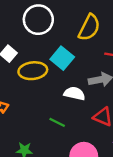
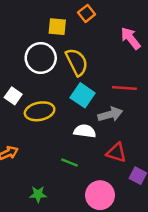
yellow semicircle: (89, 28) -> (77, 62), moved, turned -48
cyan square: (62, 58) -> (83, 95), moved

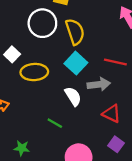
white semicircle: (85, 131) -> (73, 96), turned 42
red triangle: (116, 153) -> (112, 114), moved

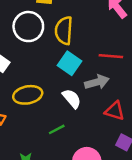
yellow semicircle: (75, 32) -> (64, 31), turned -150
yellow ellipse: (34, 72) -> (28, 95), moved
green line: (55, 123) -> (57, 129), turned -49

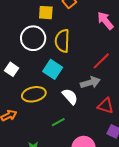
red line: (111, 56) -> (101, 61), turned -48
cyan square: (70, 63) -> (53, 69), moved

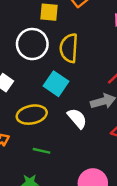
green line: (58, 122) -> (42, 151), moved, turned 40

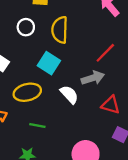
white circle: (32, 44) -> (26, 27), size x0.6

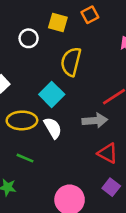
white circle: (26, 27) -> (29, 38), moved
white semicircle: (69, 94) -> (53, 128), moved

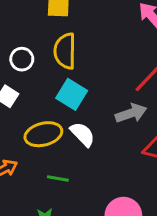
white circle: (29, 38) -> (22, 59), moved
yellow semicircle: (71, 62) -> (65, 51), moved

